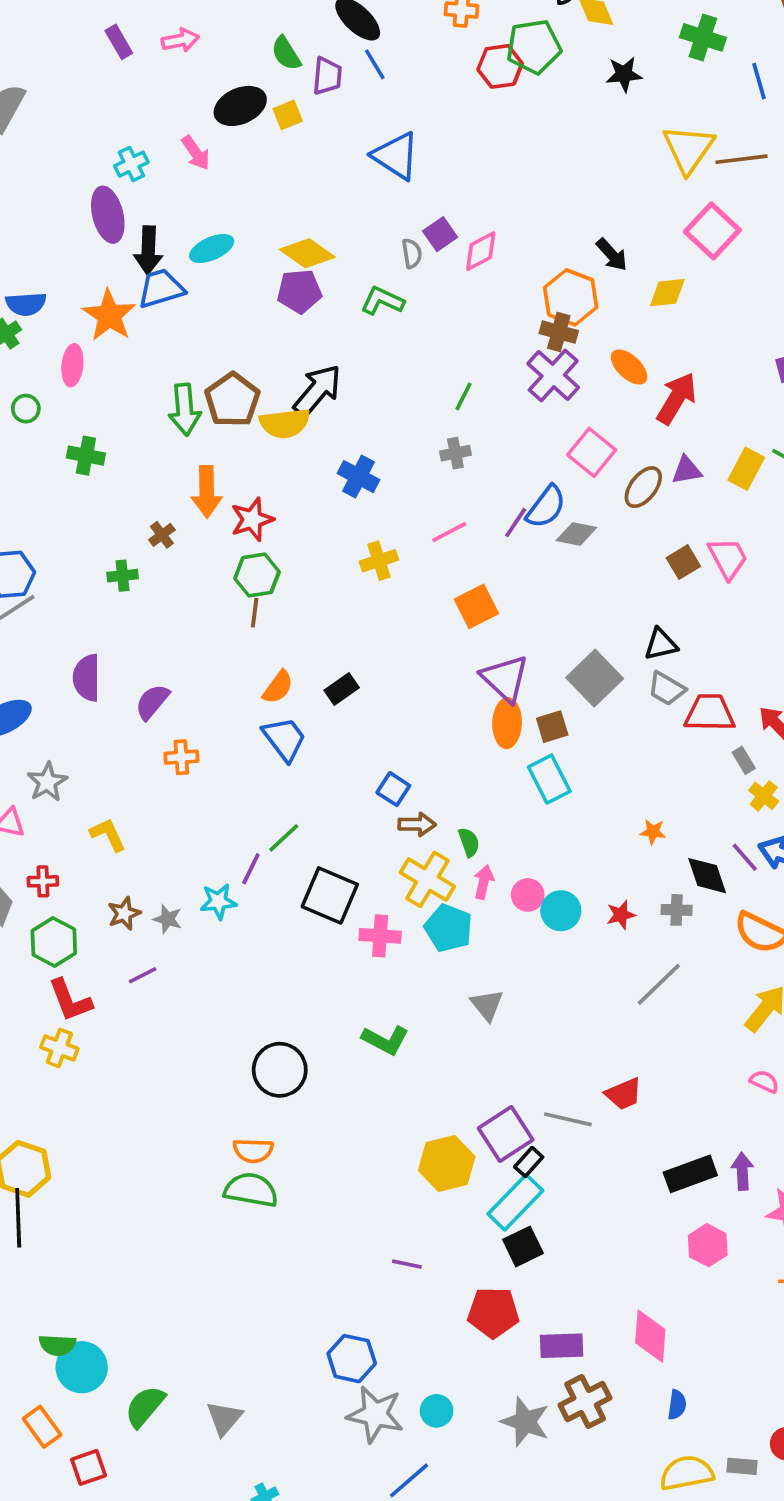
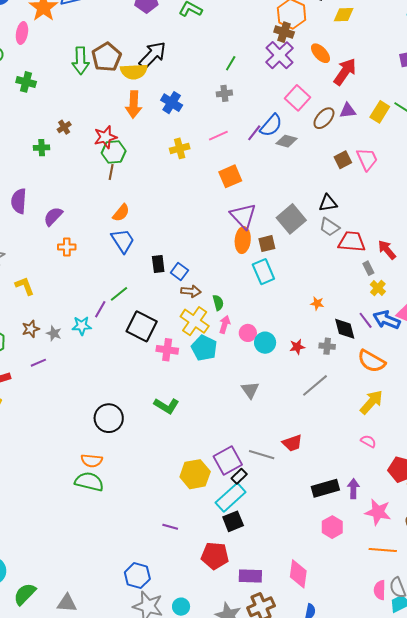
orange arrow: (207, 492) -> (134, 104), moved
red star: (252, 519) -> (105, 137), moved
black rectangle: (342, 689) -> (158, 264), moved, turned -66
gray triangle: (487, 1005) -> (250, 390), moved
gray triangle: (224, 1418) -> (67, 603), turned 50

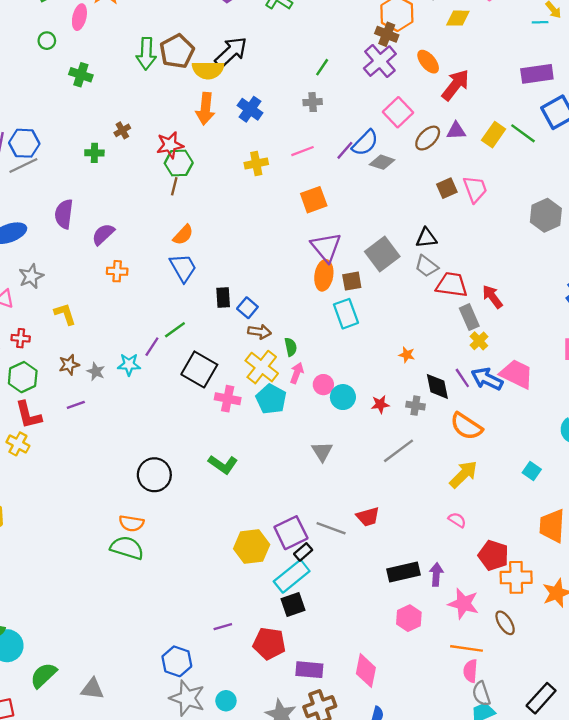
gray rectangle: (368, 268) -> (469, 317), size x1.5
purple line: (170, 527) -> (223, 627), moved, turned -35
pink semicircle: (380, 590) -> (470, 671), moved

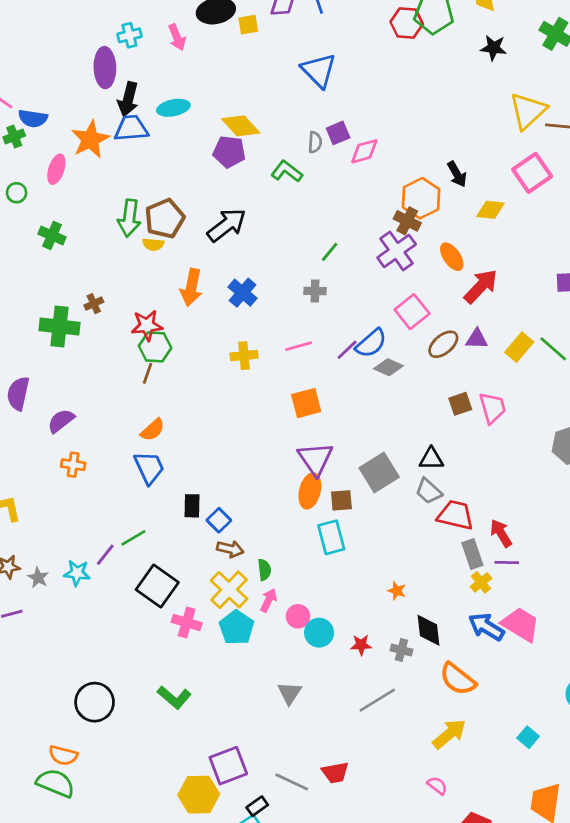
yellow semicircle: (208, 70) -> (153, 244), moved, size x0.6
green cross: (94, 153) -> (59, 326), size x1.8
purple line: (462, 378) -> (507, 563), moved, turned -60
purple square: (291, 533) -> (228, 766), moved

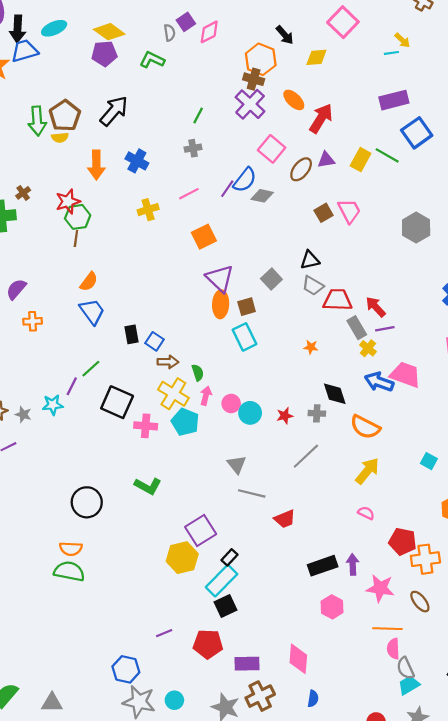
gray square: (379, 473) -> (271, 279), size x0.7
orange star: (397, 591) -> (311, 347), moved
gray line: (292, 782) -> (252, 493), moved

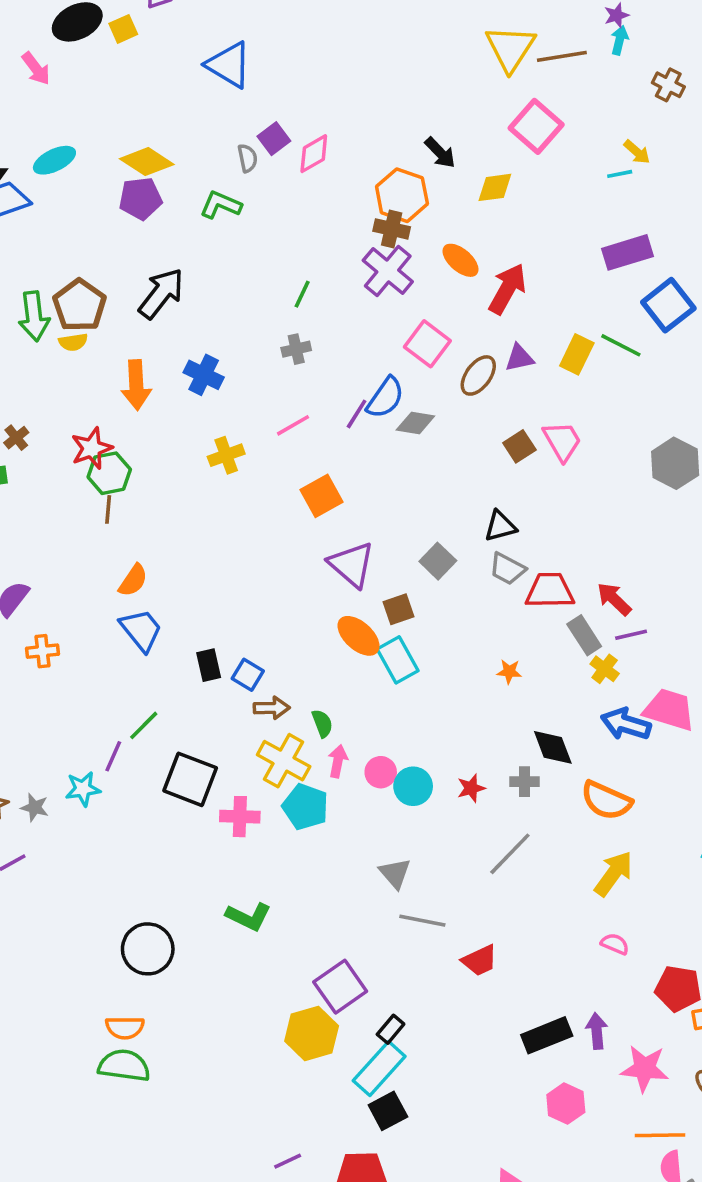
orange ellipse: (221, 304) -> (359, 636), moved, turned -48

